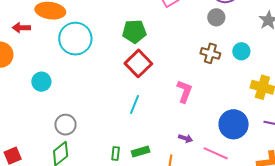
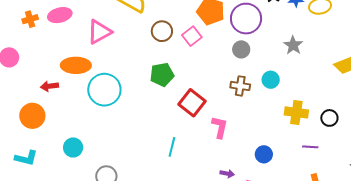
red square: (138, 63) -> (192, 103), moved
cyan circle: (41, 82) -> (73, 147), moved
blue circle: (234, 124) -> (264, 154), moved, size x0.6

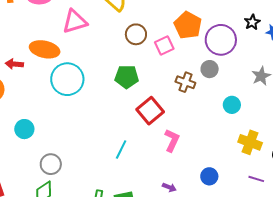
brown cross: (240, 86) -> (185, 82), moved

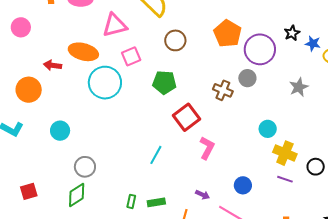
pink square: (164, 45) -> (131, 56), moved
cyan circle: (232, 105) -> (268, 129), moved
purple line: (256, 179) -> (285, 179), moved

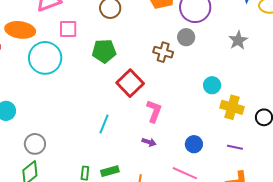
pink square: (131, 56) -> (68, 29), turned 30
purple line: (285, 179) -> (235, 147), moved
purple arrow: (203, 195) -> (149, 142), moved

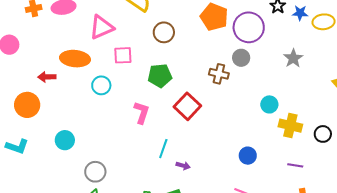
cyan circle: (45, 58) -> (101, 85), size x0.6
pink L-shape: (154, 111) -> (142, 113), moved
purple arrow: (149, 142) -> (183, 166), moved
blue circle: (194, 144) -> (248, 156), moved

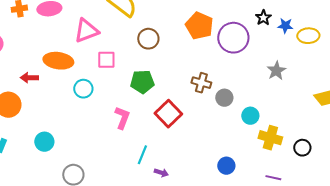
gray circle: (241, 58) -> (224, 98), moved

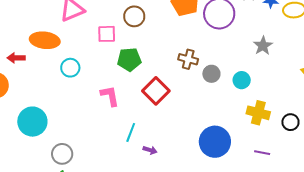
pink square: (106, 60) -> (107, 34), moved
cyan circle: (250, 116) -> (242, 80), moved
pink L-shape: (122, 118) -> (110, 96), turned -30
cyan circle: (44, 142) -> (32, 122), size x1.5
blue circle: (226, 166) -> (215, 142), size x1.8

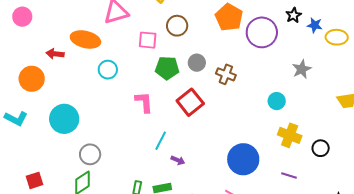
gray circle: (211, 74) -> (197, 63), moved

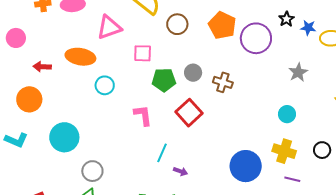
brown circle: (177, 26) -> (177, 24), moved
red arrow: (55, 54) -> (42, 67), moved
cyan circle: (277, 101) -> (287, 114), moved
yellow cross: (290, 135) -> (284, 151), moved

